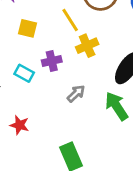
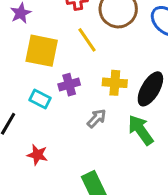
yellow square: (28, 28) -> (42, 51), size x1.6
yellow cross: (87, 46) -> (115, 83), moved, turned 30

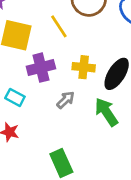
purple cross: (69, 85) -> (41, 68), size x1.4
cyan rectangle: (40, 99) -> (15, 97), moved

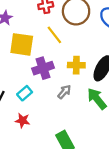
cyan rectangle: (15, 97) -> (25, 93), turned -64

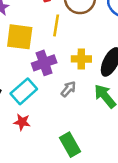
yellow line: (54, 35) -> (56, 25), turned 48
cyan rectangle: (25, 93) -> (24, 91), size x1.5

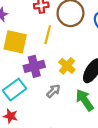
yellow cross: (81, 59) -> (67, 66), turned 35

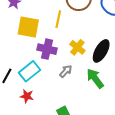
purple cross: (34, 66) -> (47, 49), turned 30

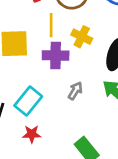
yellow cross: (77, 47) -> (82, 37), moved
purple cross: (47, 49) -> (56, 55), moved

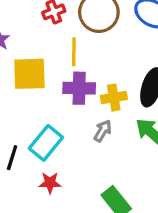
yellow cross: (82, 37) -> (114, 98), moved, turned -36

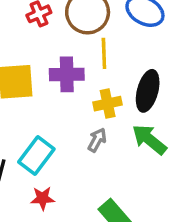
yellow line: (74, 52) -> (104, 53), moved
purple cross: (79, 88) -> (67, 74), moved

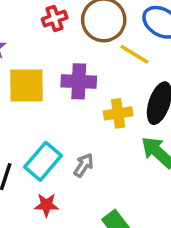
yellow line: (104, 53) -> (134, 54), moved, turned -60
gray arrow: (97, 140) -> (84, 165), moved

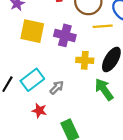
yellow line: (134, 54) -> (103, 26), turned -48
red star: (46, 205) -> (39, 111), moved

